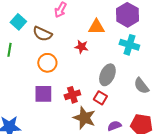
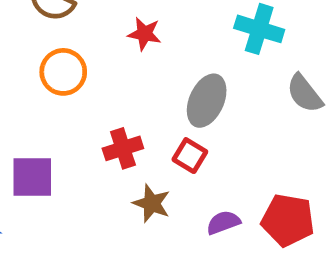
gray semicircle: (141, 86) -> (305, 93), moved
purple square: (43, 94) -> (32, 177), moved
brown star: (84, 118) -> (152, 203), size x0.7

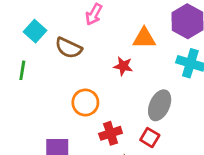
orange circle: (63, 72) -> (85, 103), moved

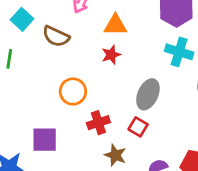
orange triangle: (144, 38) -> (115, 25), moved
red star: (123, 66) -> (111, 55), turned -30

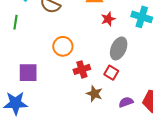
red star: (111, 55) -> (108, 19), moved
purple square: (45, 140) -> (28, 73), moved

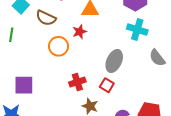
red star: (108, 19) -> (80, 32), moved
orange circle: (63, 46) -> (59, 46), moved

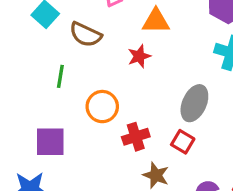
green line: (11, 35) -> (60, 76), moved
orange circle: (59, 46) -> (102, 107), moved

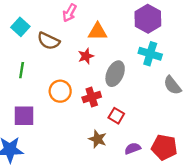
green line: (60, 76) -> (22, 70), moved
gray ellipse: (194, 103) -> (115, 74), moved
red cross: (136, 137) -> (92, 97), moved

